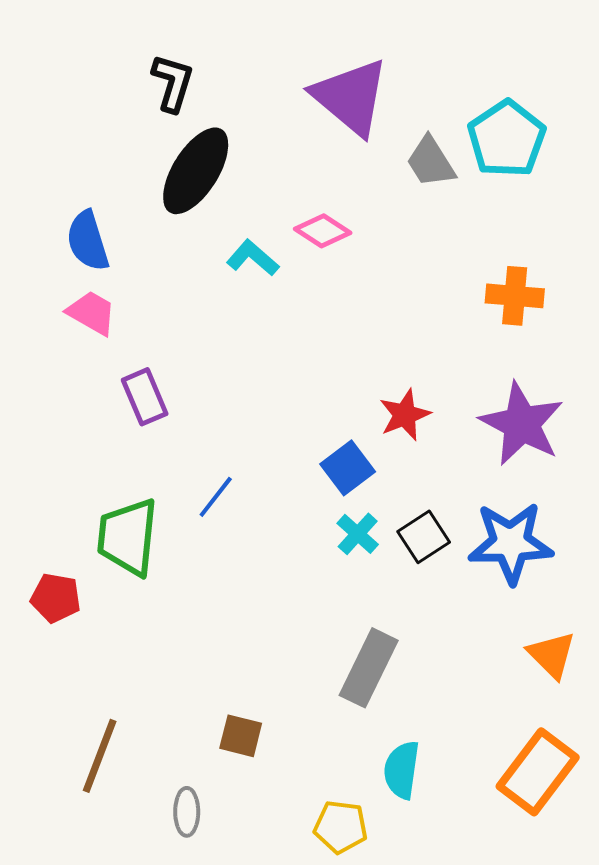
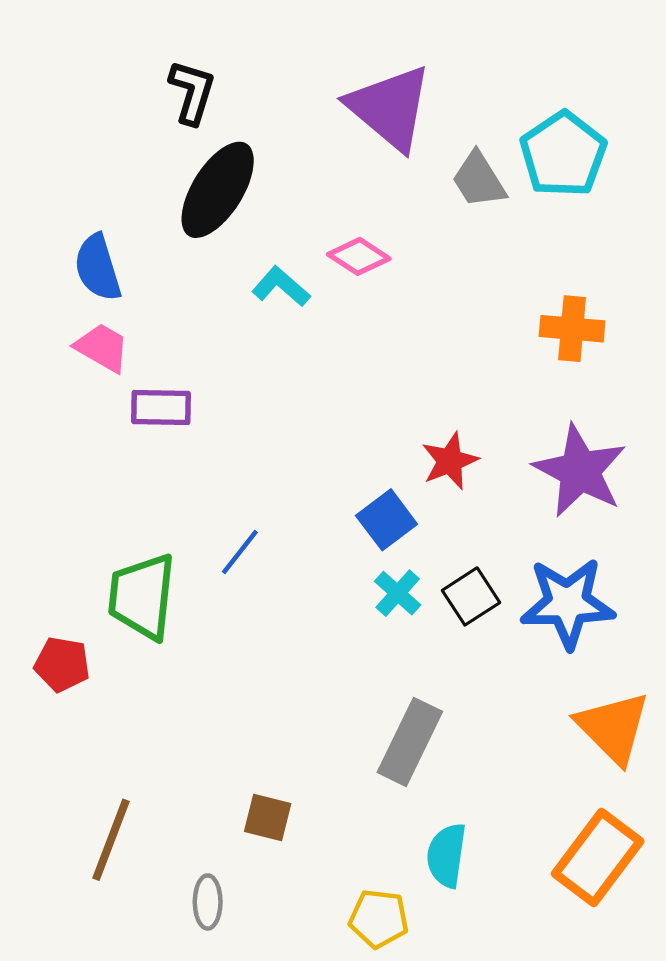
purple rectangle: (145, 397) -> (161, 408), moved, turned -66
orange triangle: (552, 655) -> (613, 728), size x1.4

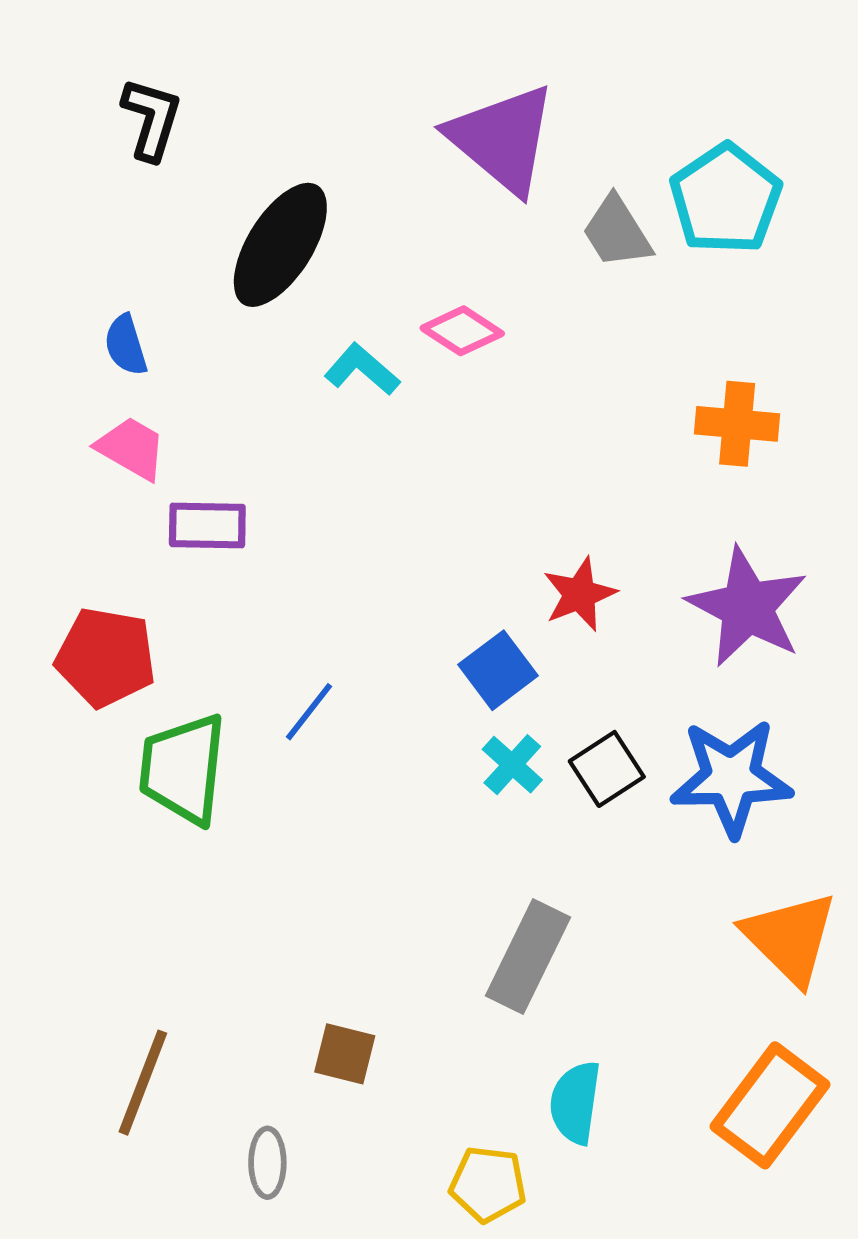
black L-shape: (192, 92) -> (151, 119), moved
blue semicircle: (98, 268) -> (126, 345), size x0.7
red pentagon: (62, 664) -> (106, 657), moved, size x1.4

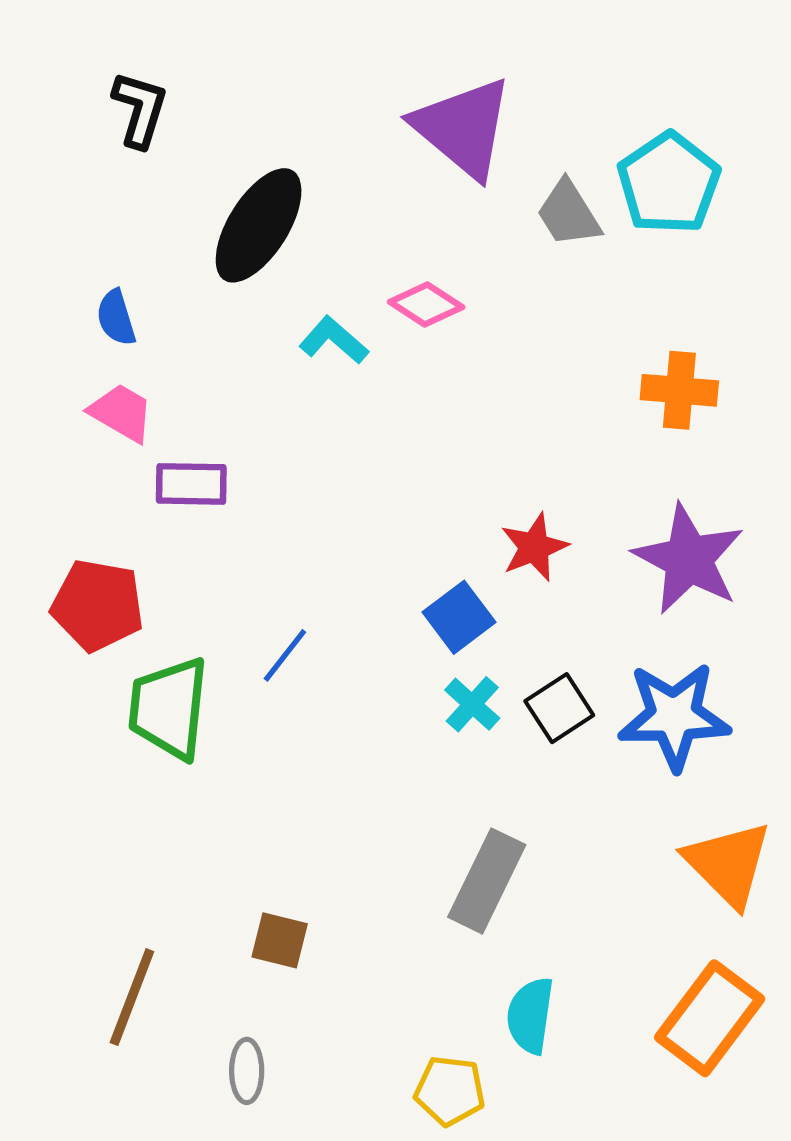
brown square: (345, 1054) -> (280, 940), moved

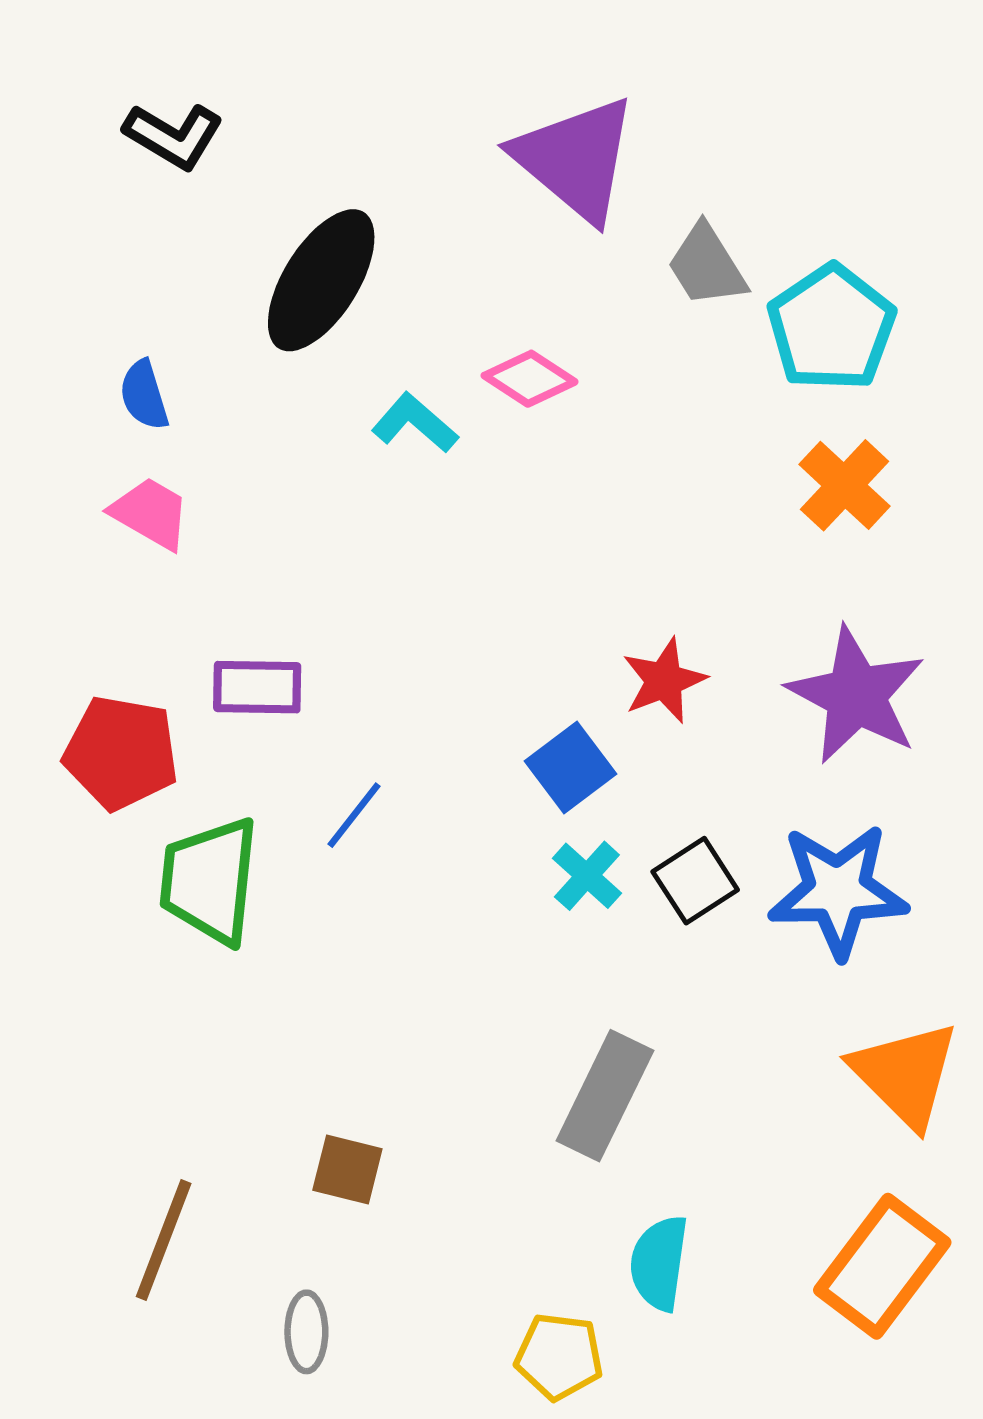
black L-shape: (140, 109) -> (174, 136), turned 104
cyan pentagon: (669, 183) -> (831, 328), moved
orange cross: (679, 390) -> (845, 485), turned 38
purple rectangle: (191, 484) -> (257, 687), moved

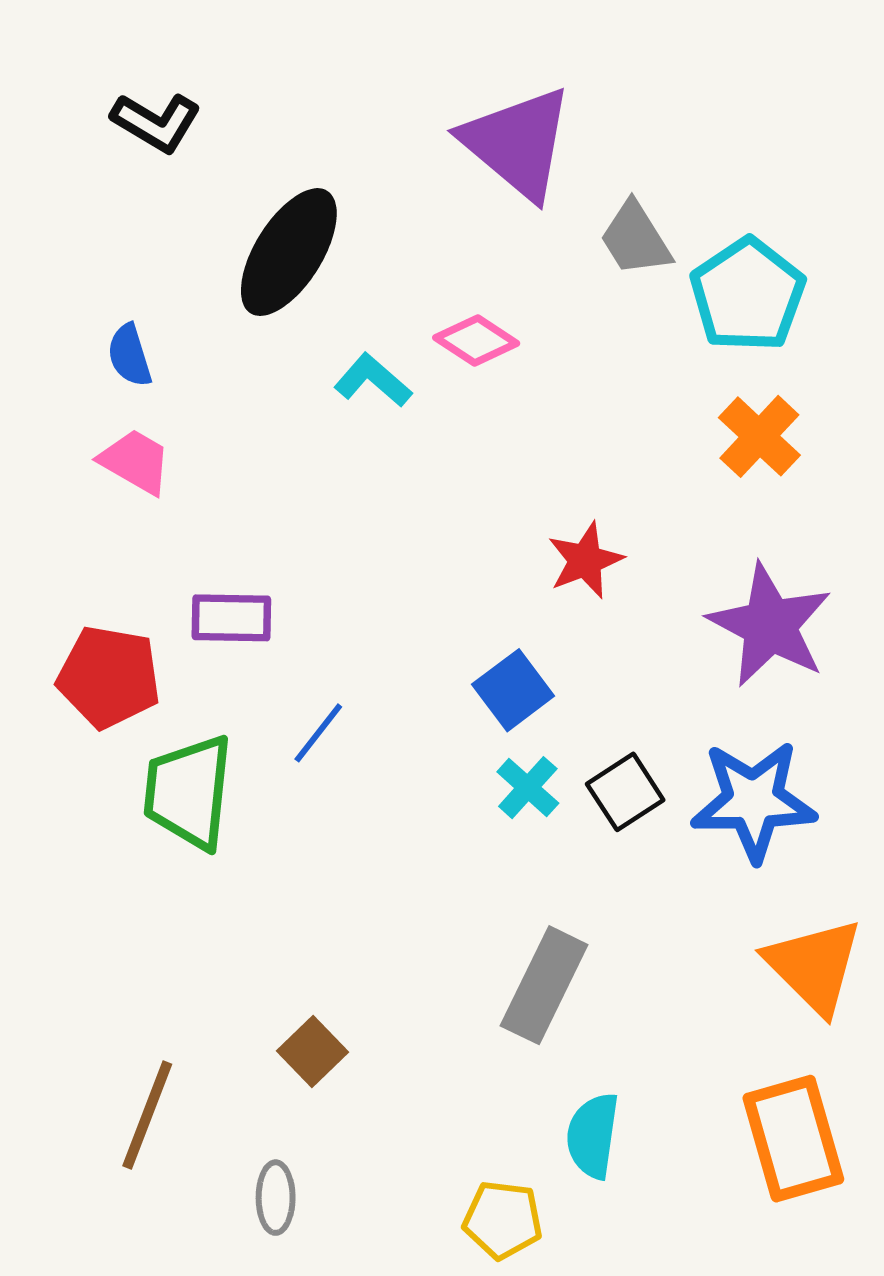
red star: (664, 681) -> (585, 560), moved
brown square: (347, 1169) -> (312, 1052), turned 32
orange rectangle: (882, 1266) -> (793, 1139), turned -53

